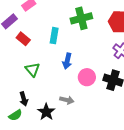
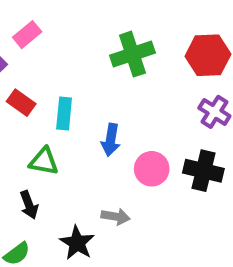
cyan rectangle: (54, 36) -> (64, 114), moved
green triangle: (32, 69) -> (44, 161), turned -35
black arrow: (24, 99) -> (29, 205), moved

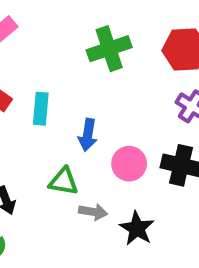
green triangle: (44, 161) -> (64, 182), moved
black star: (77, 243) -> (137, 228), moved

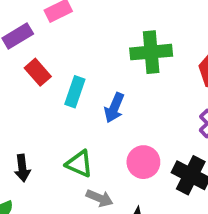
blue arrow: (88, 135) -> (114, 108), moved

